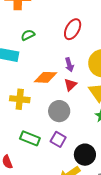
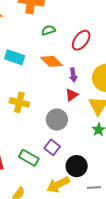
green semicircle: (28, 35) -> (48, 30), moved
orange diamond: (46, 77) -> (52, 61), moved, turned 35
green rectangle: (30, 138) -> (29, 158), moved

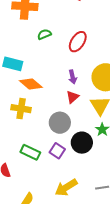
orange diamond: (52, 61) -> (31, 84), moved
green rectangle: (29, 158) -> (30, 152), moved
black circle: (77, 166) -> (82, 143), moved

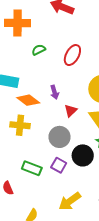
purple arrow: (73, 77) -> (54, 92), moved

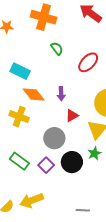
green semicircle: (39, 50) -> (57, 48), turned 64
yellow arrow: (70, 201) -> (32, 200), moved

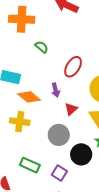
red ellipse: (88, 62) -> (73, 67), moved
purple square: (46, 165) -> (59, 173), moved

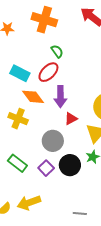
red ellipse: (73, 67) -> (48, 72), moved
purple arrow: (56, 90) -> (60, 97), size x1.5
purple square: (59, 173) -> (46, 168), moved

